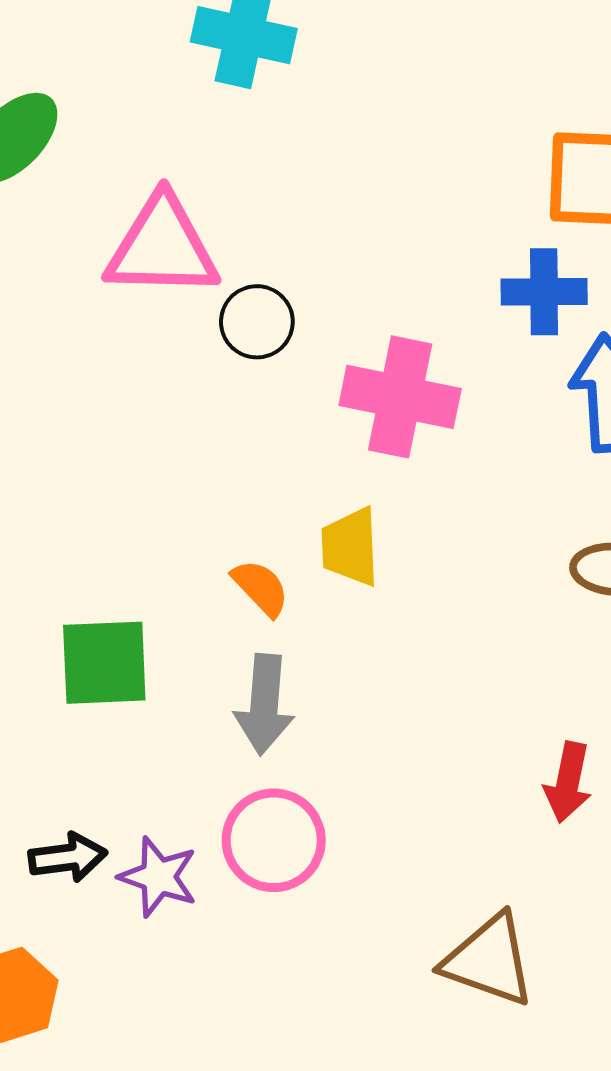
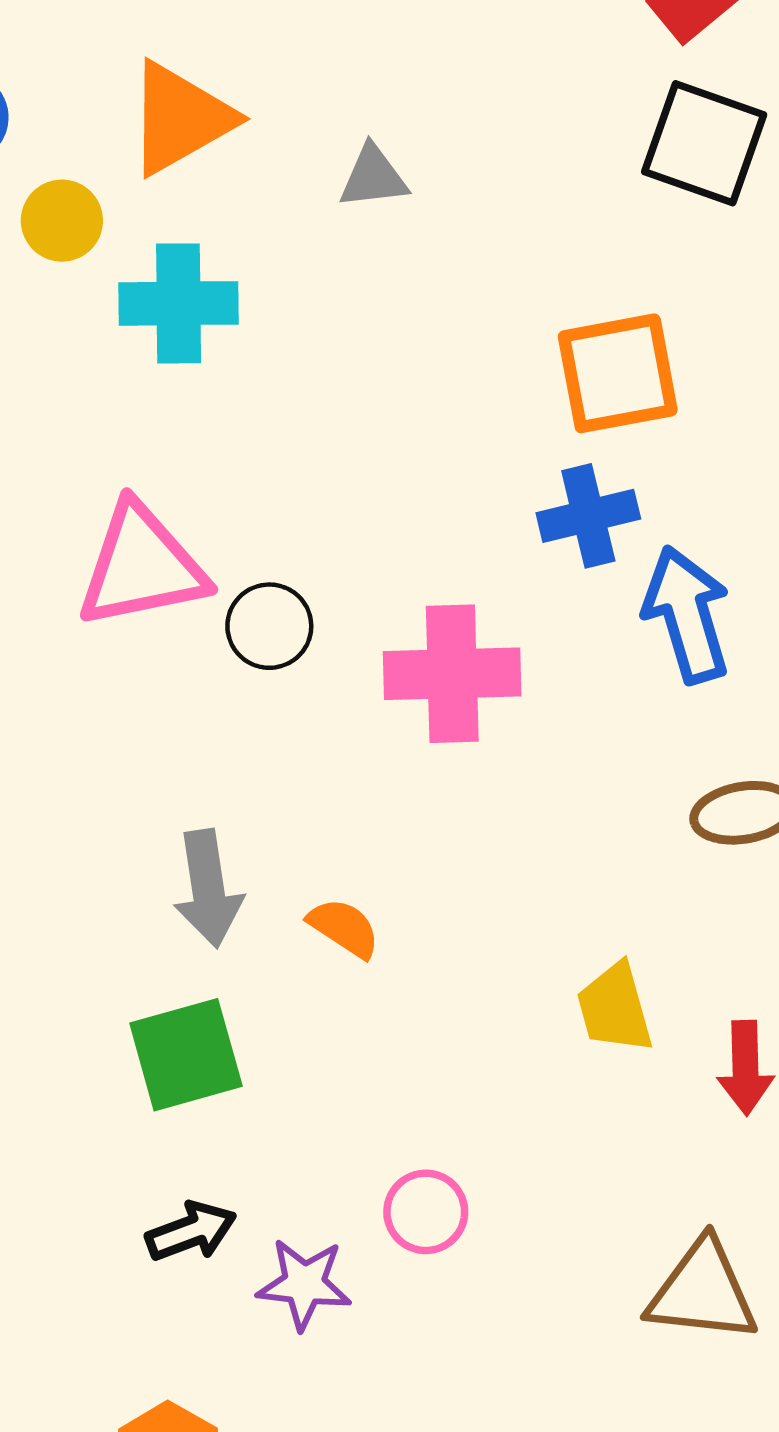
yellow trapezoid: (350, 547) -> (615, 1008), moved
gray arrow: (264, 705) -> (208, 889), moved
pink circle: (274, 840) -> (426, 1212), size x0.7
black arrow: (68, 857) -> (191, 1231), moved

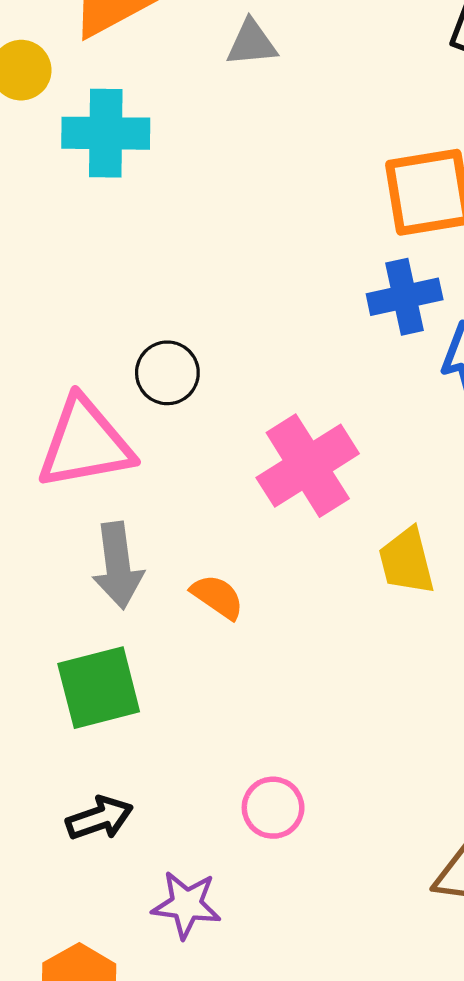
pink triangle: (142, 566) -> (85, 444), moved
pink cross: (452, 674) -> (308, 466), moved, turned -32
yellow trapezoid: (615, 1008) -> (407, 561), moved
purple star: (304, 1284) -> (186, 905), moved

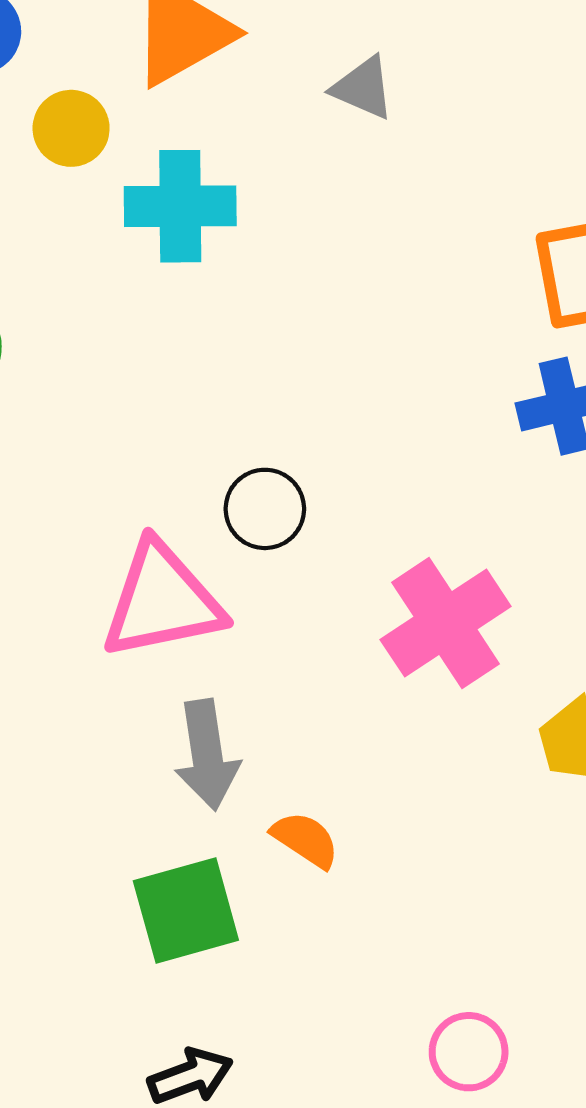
gray triangle: (252, 43) -> (363, 88), turned 30
orange semicircle: (217, 597) -> (305, 840), moved
pink circle: (273, 808) -> (469, 1052), moved

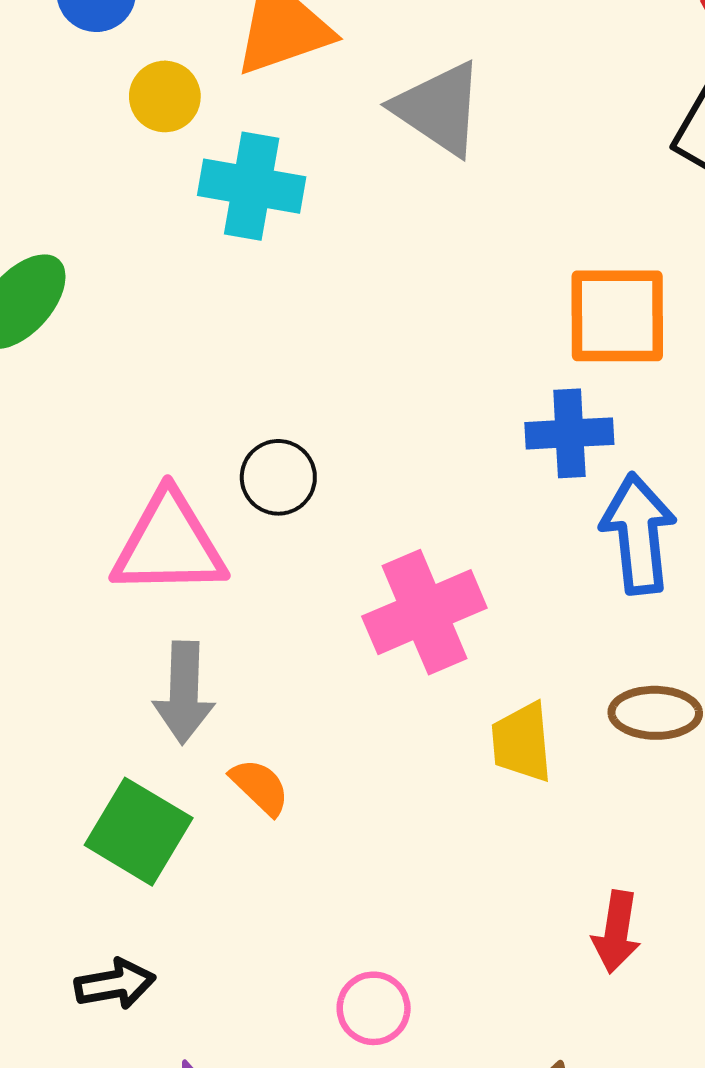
gray triangle: (363, 88) -> (439, 109), size x1.6
green square: (186, 911) -> (139, 832), turned 36

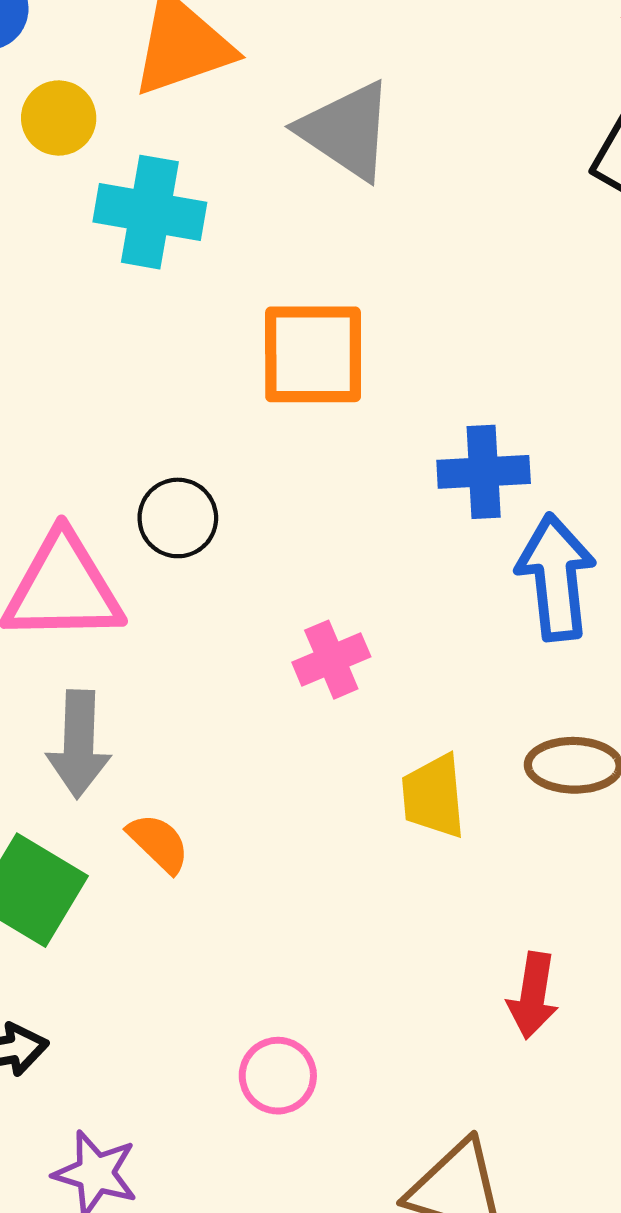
orange square: (617, 316) -> (313, 354), moved
pink cross: (424, 612) -> (331, 660), size x0.6

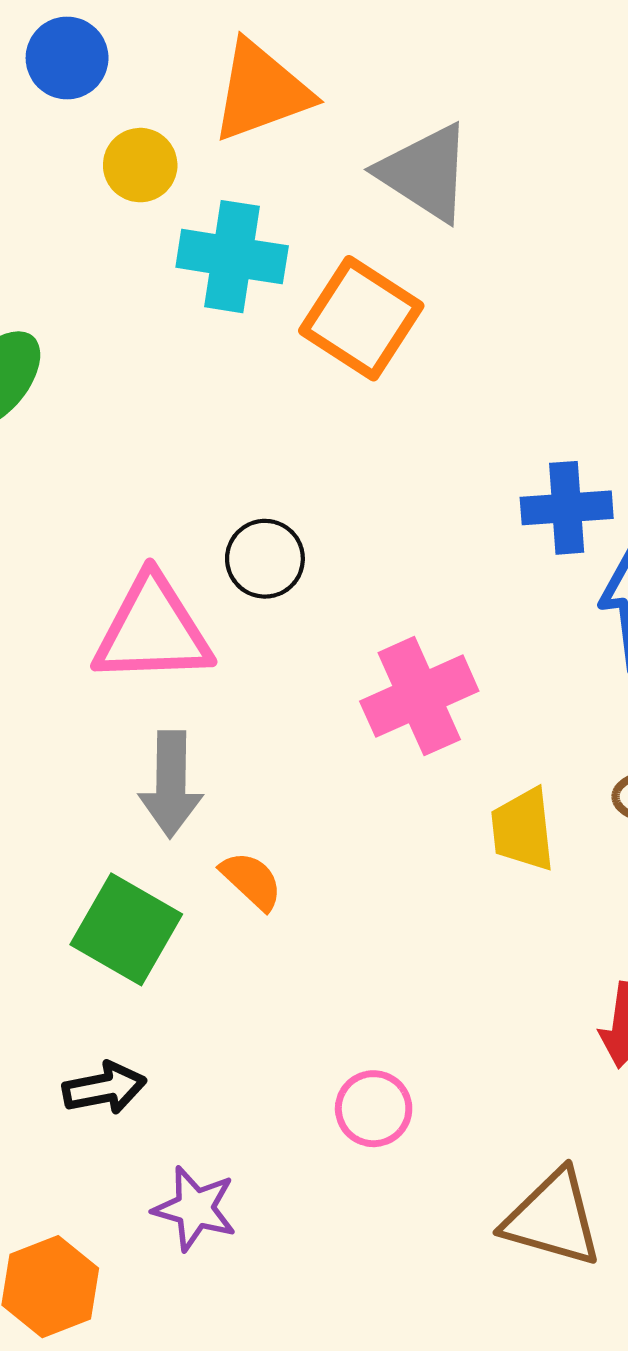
orange square: (313, 354) -> (361, 318), moved, turned 34
pink cross: (331, 660) -> (419, 696), size x1.5

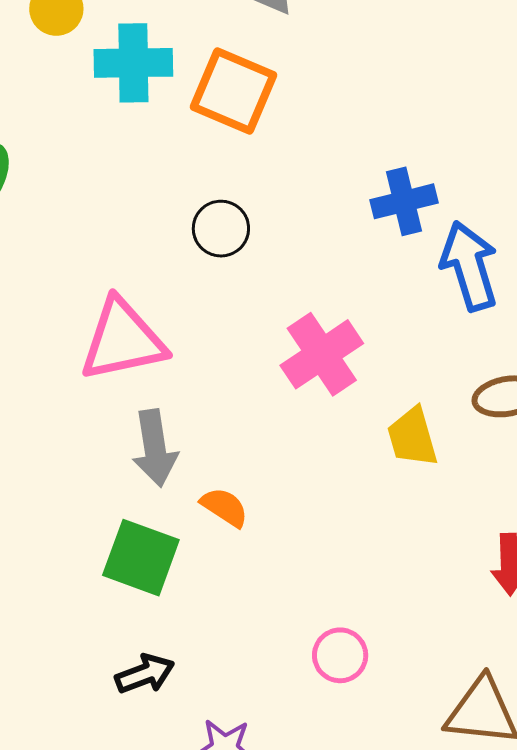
black circle: (265, 559) -> (221, 229), moved

